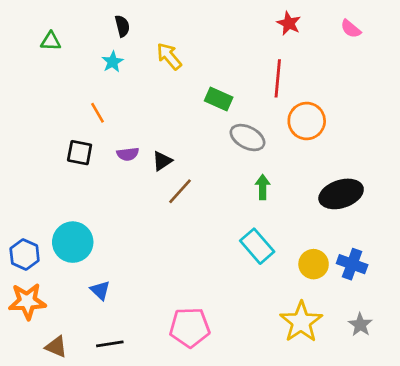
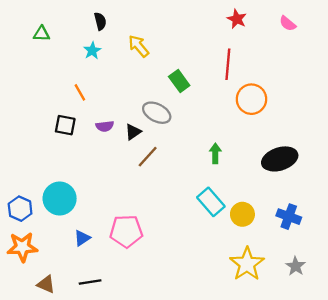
green rectangle: (219, 99) -> (179, 81), turned 30
gray ellipse: (247, 138) -> (157, 113), moved
yellow circle: (314, 264) -> (242, 214), moved
blue triangle: (100, 290) -> (82, 238), turned 42
pink pentagon: (190, 327) -> (126, 231), moved

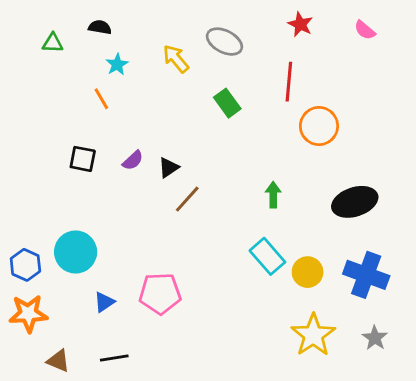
black semicircle: (100, 21) -> (100, 27), moved, turned -66
orange line: (80, 92) -> (101, 99), moved
gray ellipse: (157, 113) -> (224, 42), moved
purple semicircle: (105, 126) -> (133, 160), turned -36
blue cross: (289, 217) -> (366, 275), size x1.4

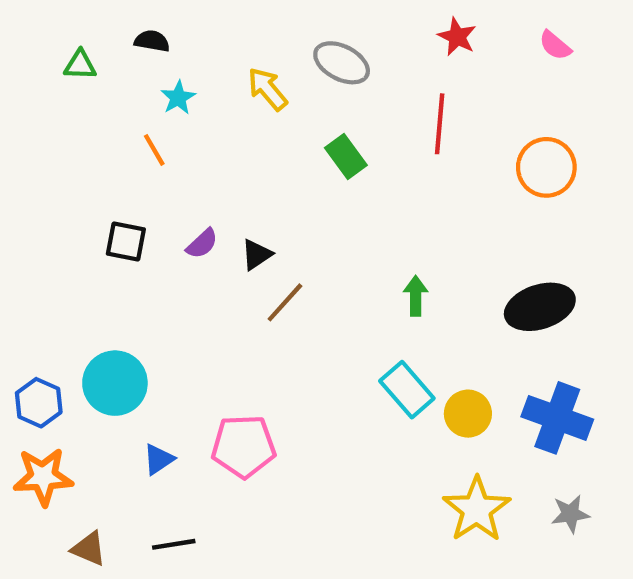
orange circle: (319, 126) -> (546, 167), moved
gray star: (375, 338) -> (570, 514), turned 30

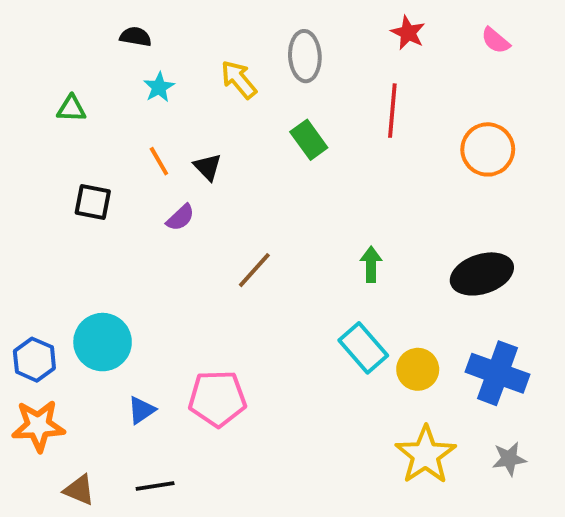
gray ellipse: (342, 63) -> (305, 56), turned 60
green triangle: (80, 65) -> (71, 109), moved
orange line: (154, 150) -> (159, 161), moved
black square: (126, 241) -> (93, 202), moved
black triangle: (257, 255) -> (208, 167), moved, turned -40

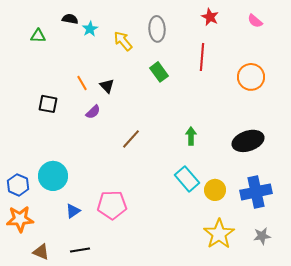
cyan star: (159, 87) -> (90, 29), moved
green triangle: (71, 109) -> (38, 36), moved
blue cross: (497, 373) -> (256, 192), turned -32

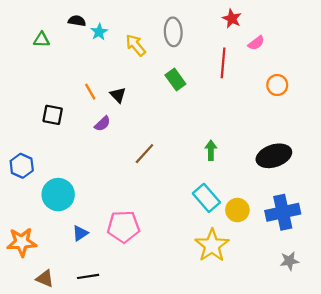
pink semicircle: (255, 21) -> (256, 43), moved, turned -77
orange circle: (251, 77) -> (277, 85), size x0.7
blue hexagon: (18, 185) -> (22, 166), moved
yellow star: (219, 234) -> (212, 245), moved

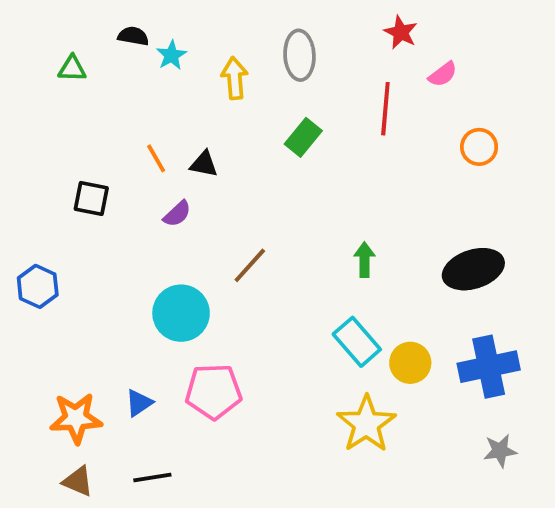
yellow arrow: (136, 45) -> (235, 78), turned 35
green rectangle: (175, 79) -> (303, 137), turned 75
black triangle: (118, 95) -> (204, 164), turned -35
cyan circle: (58, 195) -> (181, 313), moved
orange star: (22, 242) -> (76, 418), moved

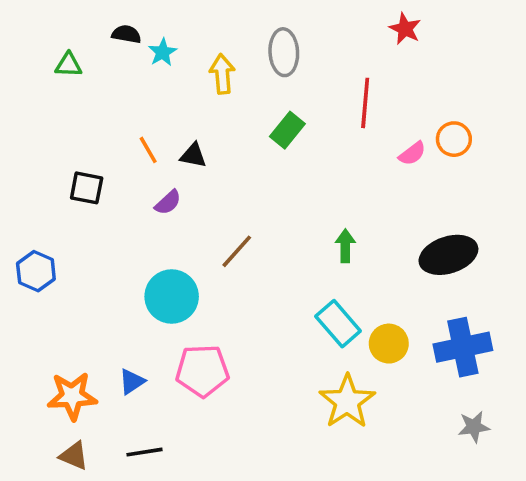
red star: (401, 32) -> (405, 29), moved
pink semicircle: (443, 74) -> (412, 154), moved

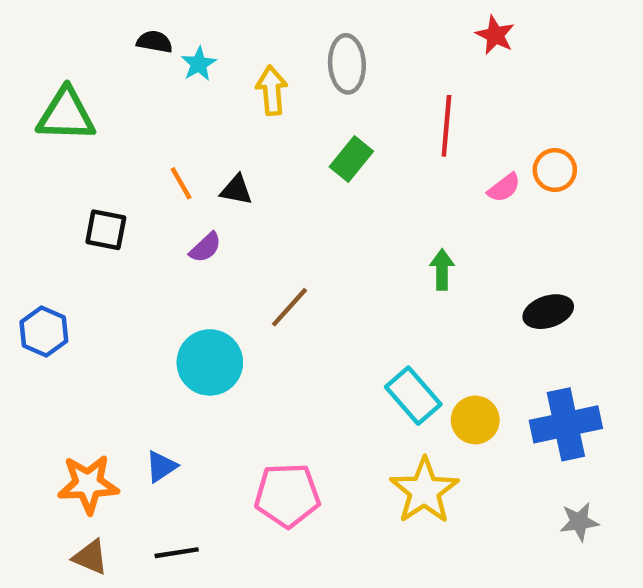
green triangle: (68, 65) -> (66, 115), moved, size x1.8
green arrow: (345, 246) -> (442, 270), moved
black ellipse: (448, 255) -> (548, 312), size x0.7
pink pentagon: (202, 371) -> (287, 495), moved

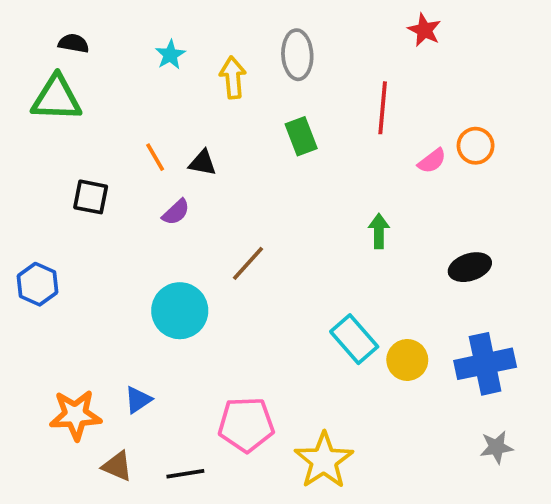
black semicircle: (155, 42) -> (74, 43), moved
green rectangle: (351, 159) -> (301, 136), turned -60
yellow star: (424, 491) -> (324, 460), moved
black line: (177, 553) -> (185, 474), moved
brown triangle: (90, 557) -> (117, 466), moved

